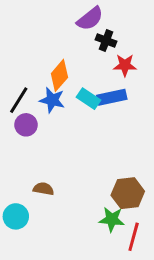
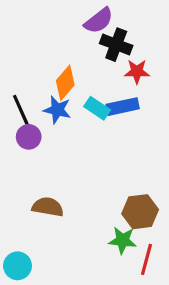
black cross: (106, 41) -> (116, 45), size x1.4
black line: (19, 100) -> (21, 110), turned -56
brown semicircle: (43, 189) -> (48, 207), size x1.4
cyan circle: (16, 216) -> (18, 266), moved

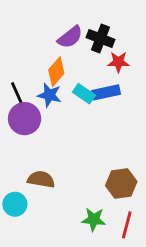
purple semicircle: (99, 21) -> (70, 37), moved
purple circle: (29, 137) -> (25, 119), size x1.5
green star: (123, 240) -> (94, 219), moved
cyan circle: (18, 266) -> (15, 204), moved

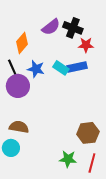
orange diamond: (56, 72) -> (22, 43), moved
brown semicircle: (41, 179) -> (19, 127), moved

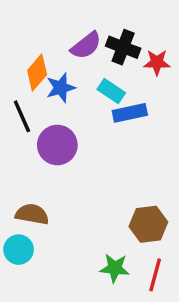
red star: (86, 45) -> (157, 62), moved
cyan rectangle: (61, 68) -> (111, 91), moved
blue star: (36, 69) -> (61, 88), moved, turned -30
purple circle: (18, 86) -> (57, 145), moved

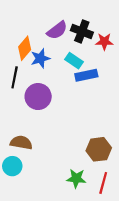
black line: (22, 116) -> (15, 77), turned 35

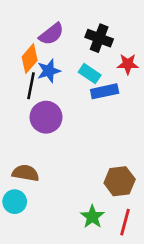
purple semicircle: (57, 30) -> (51, 34), moved
red star: (104, 42) -> (128, 64), moved
black line: (15, 77) -> (31, 86), moved
green star: (76, 178) -> (92, 217), turned 30

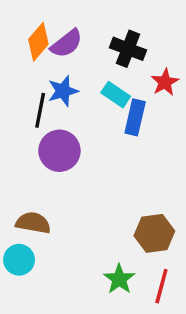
orange diamond: (30, 59) -> (38, 42), moved
red star: (128, 64) -> (165, 82), turned -30
blue rectangle: (105, 91) -> (135, 117), turned -65

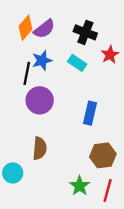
blue rectangle: (135, 117) -> (90, 113), moved
brown semicircle: (33, 223) -> (40, 148), moved, turned 85

